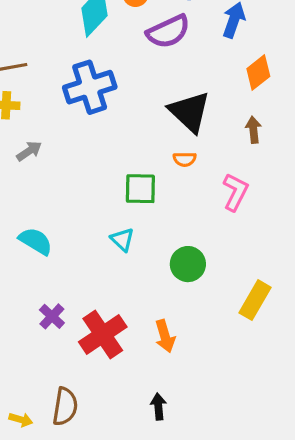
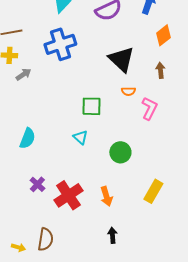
gray arrow: (29, 151) -> (23, 74), moved
orange semicircle: (185, 159) -> (128, 91), moved
cyan semicircle: (36, 241) -> (27, 138), turned 80
yellow rectangle: (255, 300) -> (153, 191), moved
black arrow: (158, 407) -> (112, 235), moved

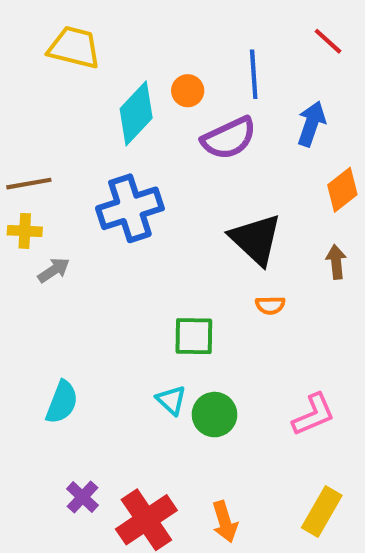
pink L-shape: (149, 108) -> (313, 415), moved, turned 40
green circle: (120, 152) -> (214, 415), moved

